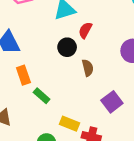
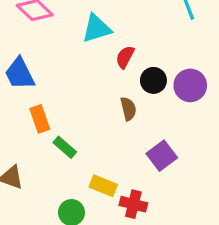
black circle: (67, 47) -> (153, 80), moved

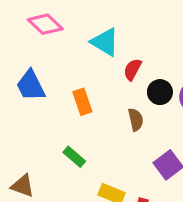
cyan triangle: (97, 29) -> (105, 42), turned 48
orange rectangle: (40, 119) -> (82, 102), moved

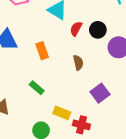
black circle: (160, 92) -> (98, 30), moved

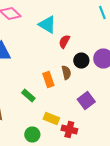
black circle: (98, 30) -> (81, 60), moved
orange rectangle: (42, 51) -> (48, 80), moved

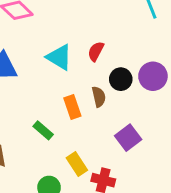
cyan triangle: (47, 24) -> (59, 57), moved
yellow rectangle: (51, 118) -> (77, 164), turned 35

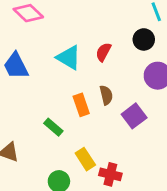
black circle: (121, 79) -> (144, 39), moved
purple square: (128, 138) -> (134, 116), moved

